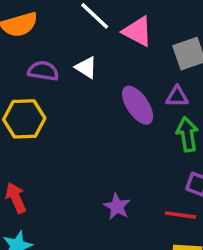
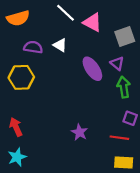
purple triangle: (177, 97) -> (117, 63), turned 40

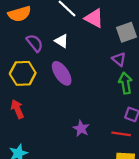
purple semicircle: (33, 47) -> (35, 43), turned 42
purple ellipse: (92, 69) -> (62, 73), moved
red arrow: (16, 127) -> (17, 109), moved

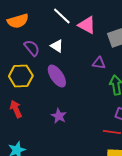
purple triangle: (119, 59) -> (99, 63), moved, turned -32
purple star: (81, 128) -> (59, 116), moved

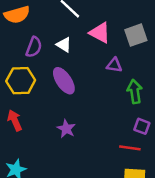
pink triangle: (87, 25) -> (100, 33), moved
purple semicircle: (32, 48) -> (34, 47), turned 60

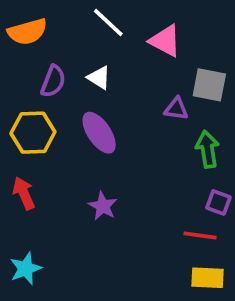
pink triangle: (100, 33) -> (165, 41), moved
gray square: (136, 35) -> (209, 85), moved, turned 30

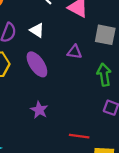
purple triangle: (176, 109) -> (75, 52), moved
red line: (200, 235) -> (79, 136), moved

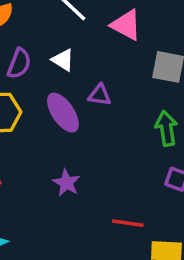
purple triangle: (75, 52) -> (100, 95), moved

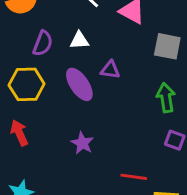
white triangle: (63, 60) -> (79, 40), turned -36

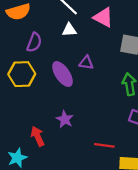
white triangle: (79, 40) -> (69, 30), moved
red arrow: (19, 133) -> (38, 136), moved

